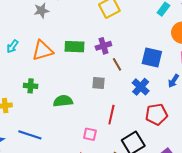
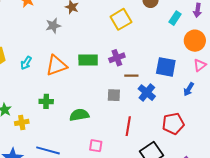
brown line: (117, 64) -> (131, 76), turned -56
blue cross: (141, 87) -> (147, 93), moved
pink square: (90, 134) -> (96, 146), moved

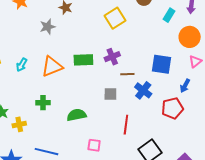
red pentagon: (173, 124) -> (172, 108), moved

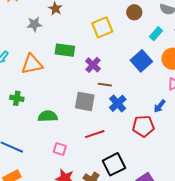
purple cross: (112, 57) -> (93, 65), turned -35
green rectangle: (83, 60) -> (65, 50), moved
blue square: (161, 64) -> (141, 61), moved, turned 30
gray square: (110, 94) -> (85, 101), size x1.5
red line: (126, 125) -> (95, 134), turned 54

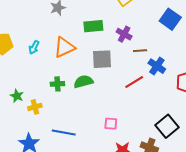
gray square: (85, 101) -> (102, 59), moved
green semicircle: (48, 116) -> (83, 82), moved
red line: (95, 134) -> (134, 82), moved

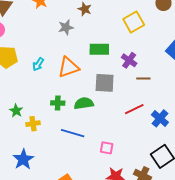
blue cross: (157, 66) -> (160, 118), moved
blue line: (64, 133) -> (73, 133), moved

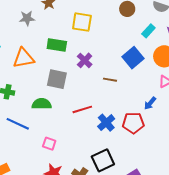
yellow square: (134, 22) -> (82, 22), moved, turned 30
brown line: (143, 78) -> (110, 80), moved
green semicircle: (84, 103) -> (42, 104), moved

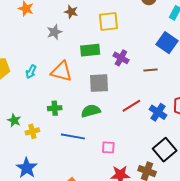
orange triangle: (24, 58) -> (61, 71), turned 40

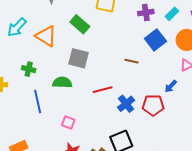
green rectangle: (90, 50) -> (80, 24), turned 30
purple cross: (121, 58) -> (146, 13), moved, turned 35
cyan arrow: (31, 72) -> (17, 27), size x1.5
blue line: (73, 136) -> (38, 102), turned 50

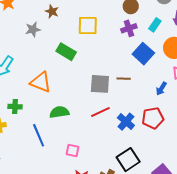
orange triangle: (46, 36) -> (41, 82), moved
gray square: (78, 58) -> (100, 84), moved
green cross: (29, 69) -> (15, 107), moved
blue arrow: (171, 86) -> (161, 89), moved

